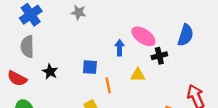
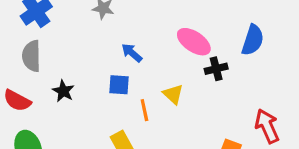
blue arrow: (120, 48) -> (132, 53), moved, turned -49
yellow triangle: (138, 75) -> (173, 94), moved, turned 42

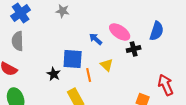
blue arrow: (132, 53) -> (96, 39), moved
blue square: (119, 85) -> (73, 59), size x1.5
black star: (63, 91) -> (54, 74), moved

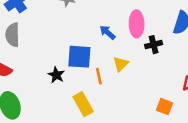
pink ellipse: (120, 32) -> (137, 24), turned 55
yellow triangle: (107, 65) -> (121, 64), turned 32

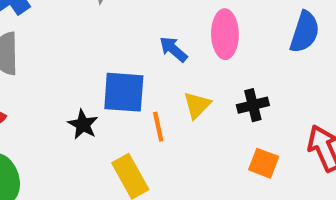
black cross: (154, 45) -> (253, 105), moved
orange square: (165, 107) -> (264, 163), moved

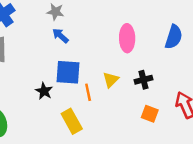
blue arrow: (173, 49) -> (60, 36), moved

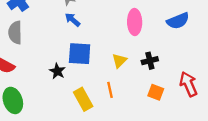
blue semicircle: (174, 37) -> (178, 21), turned 50
orange line: (88, 92) -> (110, 90), moved

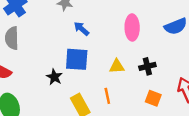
blue arrow: (73, 20) -> (81, 29), moved
yellow triangle: (119, 61) -> (117, 66), turned 42

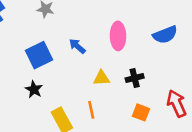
blue arrow: (81, 29) -> (77, 46), moved
blue square: (77, 59) -> (39, 55), moved, turned -30

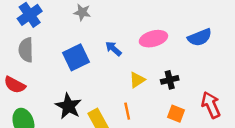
pink ellipse: (118, 36) -> (153, 39), turned 76
yellow triangle: (101, 78) -> (137, 80), turned -30
black star: (34, 89) -> (68, 106), moved, size x1.5

